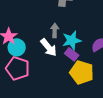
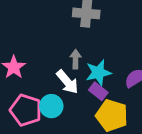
cyan circle: (17, 47) -> (51, 106), moved

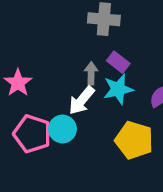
white arrow: (67, 82) -> (82, 100), turned 80
purple rectangle: (98, 91) -> (118, 62), moved

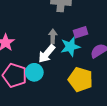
purple rectangle: (118, 62) -> (81, 32), moved, turned -56

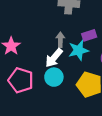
cyan circle: (34, 72) -> (54, 77), moved

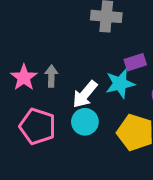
gray arrow: (60, 40) -> (51, 76), moved

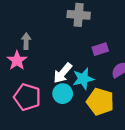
gray arrow: (51, 76) -> (26, 41), moved
cyan star: (120, 84) -> (83, 79), moved

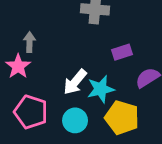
cyan circle: (63, 94) -> (75, 120), moved

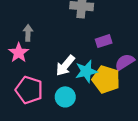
yellow pentagon: (122, 118) -> (106, 79), moved

